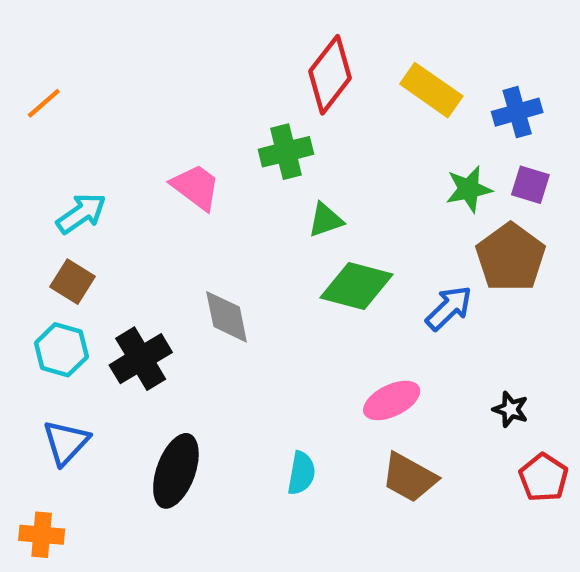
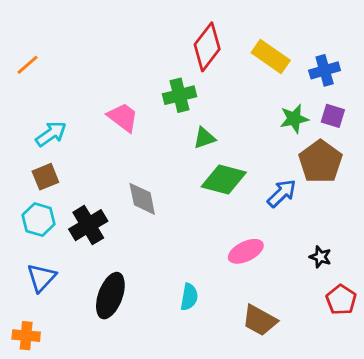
brown square: (72, 282) -> (45, 177), turned 36
brown trapezoid: (409, 478) -> (260, 320), moved

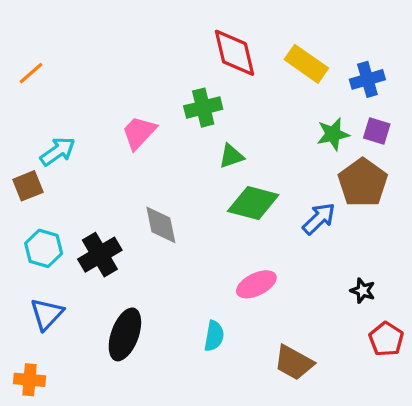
red diamond: (207, 47) -> (234, 53), turned -51
pink trapezoid: (123, 117) -> (139, 133), turned -84
brown square: (45, 177) -> (28, 186), moved
pink ellipse: (246, 251) -> (256, 284), moved

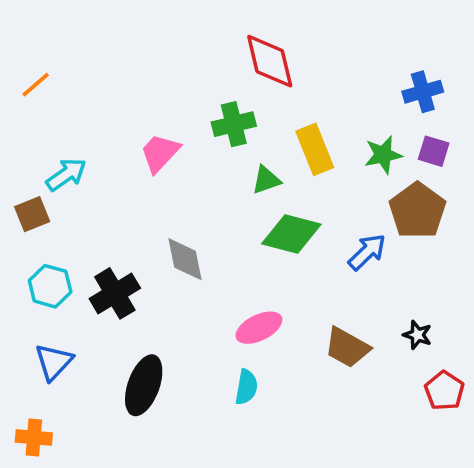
yellow rectangle: (306, 64) -> (315, 149), moved, turned 33
pink ellipse: (256, 284) -> (259, 328), moved
brown trapezoid: (294, 363) -> (347, 347), moved

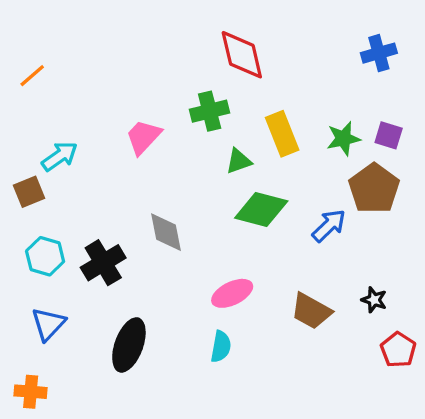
blue cross: (423, 92) -> (379, 53), moved

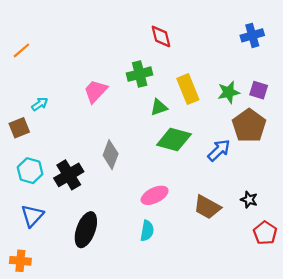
red diamond: (242, 55) -> (161, 36), size x0.7
cyan arrow: (60, 156) -> (40, 104), size x0.7
gray diamond: (166, 232) -> (111, 155), turned 32

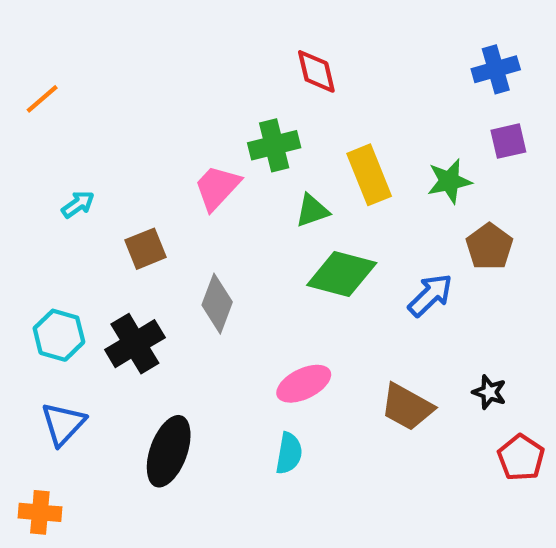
purple square: (259, 90) -> (508, 141), moved, turned -30
pink trapezoid: (96, 91) -> (217, 187), moved
brown pentagon: (249, 126) -> (489, 247), size x0.7
brown square: (19, 128) -> (145, 249), moved

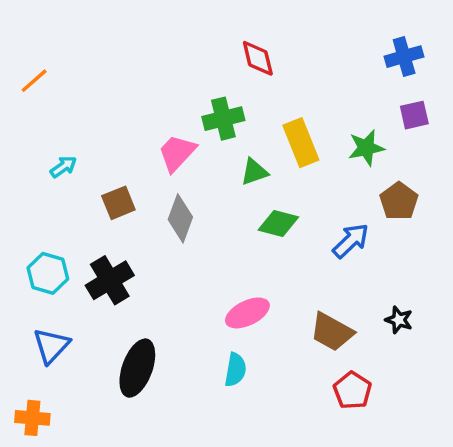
green diamond: (342, 274) -> (278, 224), size x0.7
gray diamond: (217, 304) -> (180, 218), moved
red pentagon: (521, 458) -> (352, 390), moved

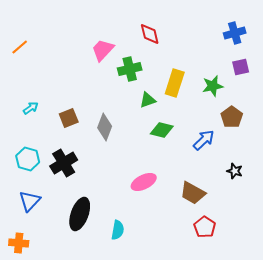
yellow rectangle: (301, 143) -> (175, 83), turned 40
pink trapezoid: (177, 153) -> (103, 50), moved
cyan arrow: (63, 167) -> (31, 108), moved
black star: (399, 320) -> (235, 171), moved
cyan semicircle: (235, 370) -> (118, 230), moved

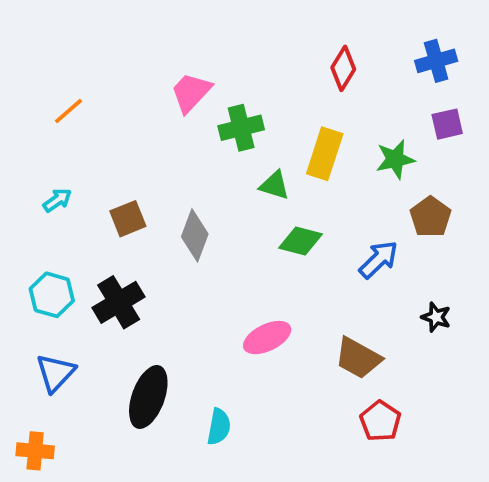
red diamond: (150, 34) -> (343, 68), moved, turned 45
orange line: (20, 47) -> (68, 111), moved
green triangle: (148, 100) -> (275, 185), turned 36

